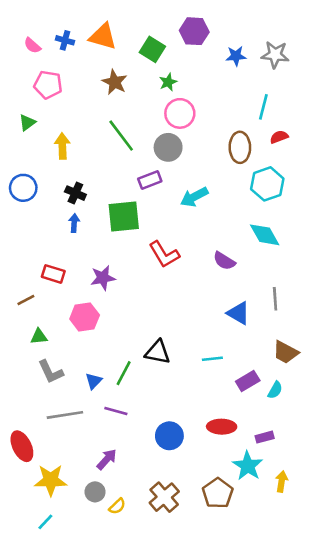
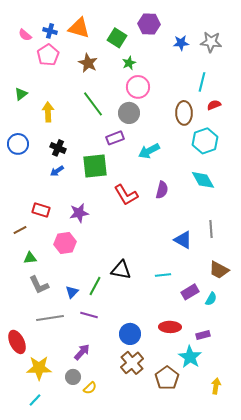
pink pentagon: (48, 85) -> (48, 55), moved, turned 30
blue arrow: (74, 223) -> (57, 171), turned -128
purple semicircle: (224, 261) -> (162, 190), moved, turned -108
yellow arrow: (282, 481) -> (216, 386), moved
brown cross: (164, 497) -> (132, 363), moved

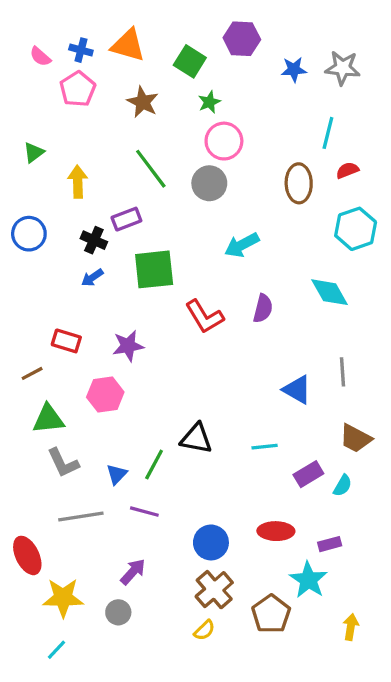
purple rectangle: (115, 138) -> (126, 219), moved
cyan hexagon: (205, 141) -> (356, 229), moved
green triangle: (30, 258) -> (48, 419), size x1.5
yellow semicircle: (90, 388) -> (204, 630), moved

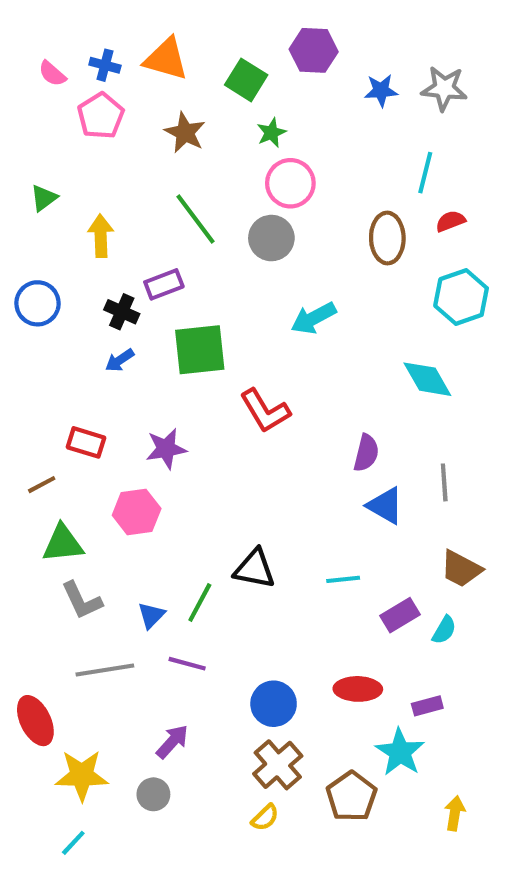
purple semicircle: (263, 308) -> (366, 453), moved

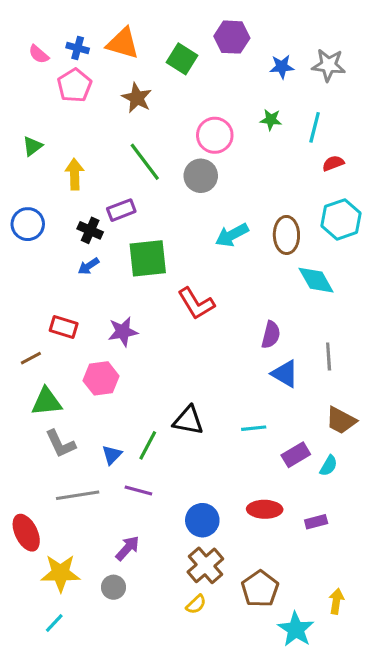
green star: (271, 133) -> (271, 120), moved, turned 30
brown ellipse: (387, 238) -> (286, 235), moved
cyan star: (400, 752) -> (296, 629), moved

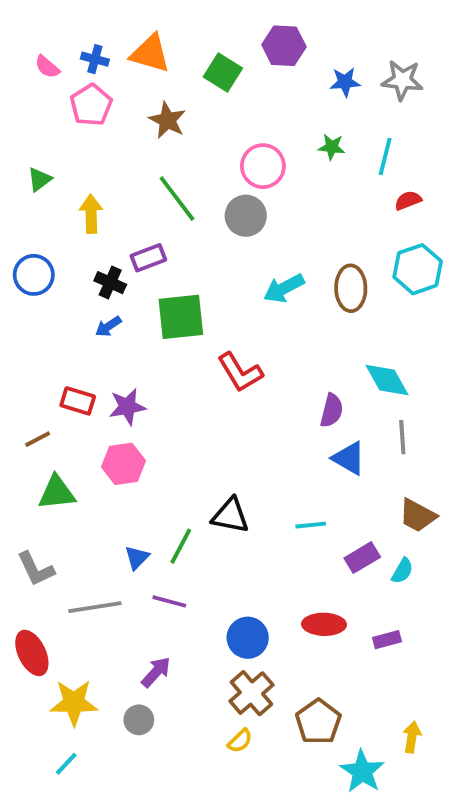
cyan diamond: (316, 280) -> (387, 380), moved
purple star: (123, 332) -> (127, 407), moved
gray L-shape: (60, 444) -> (36, 569), moved

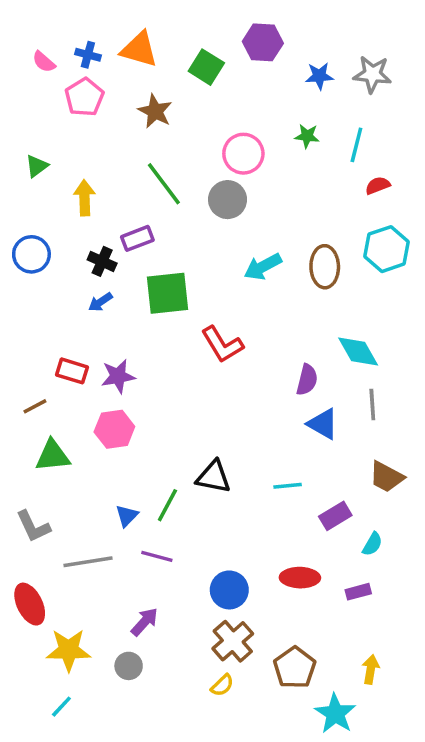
cyan semicircle: (402, 571) -> (372, 544), moved
yellow arrow: (412, 737) -> (371, 669), moved

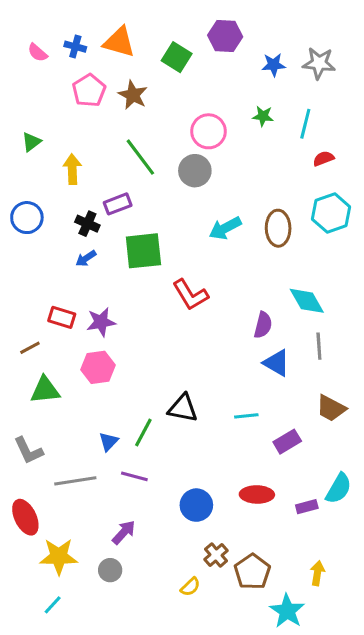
pink pentagon: (84, 97) -> (89, 90), moved
cyan semicircle: (372, 544) -> (339, 488), moved, size x1.5
brown cross: (233, 641) -> (216, 555), moved, size x0.7

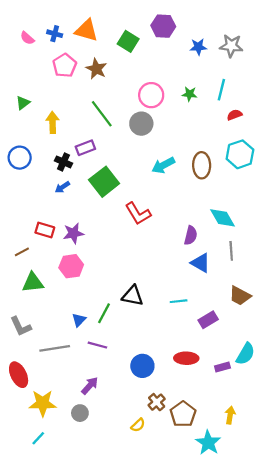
green star: (263, 116) -> (190, 94), moved
green square: (143, 251) -> (104, 182), turned -32

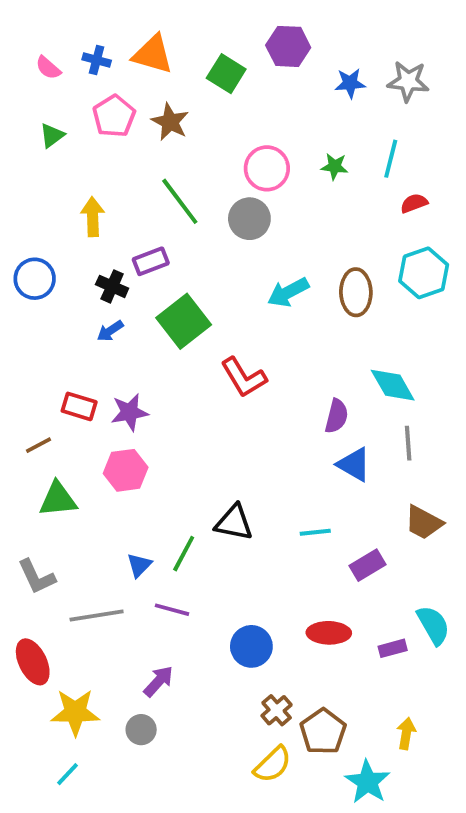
green triangle: (23, 103) -> (52, 135), moved
cyan semicircle: (245, 354) -> (433, 625), turned -60
yellow semicircle: (138, 425) -> (273, 764), moved, size x1.5

